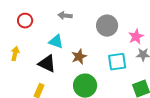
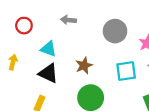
cyan triangle: (56, 42) -> (48, 49), moved

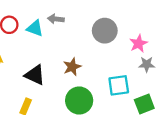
cyan triangle: (48, 49) -> (35, 28), moved
cyan square: (126, 71) -> (119, 85), moved

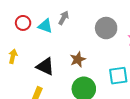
gray arrow: (56, 19) -> (64, 18), turned 112

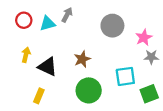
cyan triangle: (45, 26) -> (48, 23), turned -35
yellow arrow: (13, 56) -> (26, 55), moved

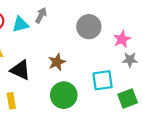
yellow rectangle: (39, 96) -> (11, 101), turned -32

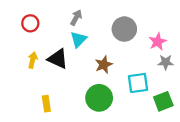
cyan triangle: (20, 24) -> (78, 39), moved, turned -30
brown star: (57, 62) -> (104, 65), moved
black triangle: (20, 70) -> (58, 59), moved

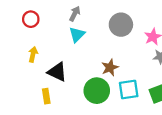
black triangle: (58, 59) -> (57, 72), moved
brown star: (104, 65) -> (110, 68), moved
cyan square: (138, 83) -> (129, 90), moved

